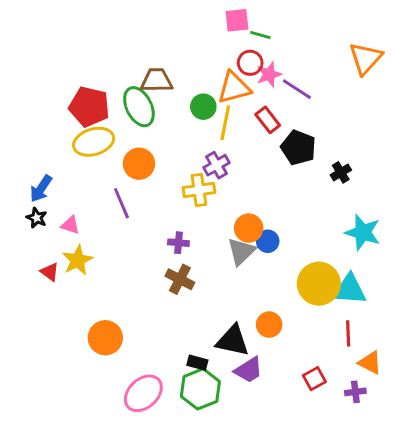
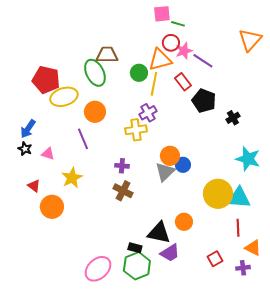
red pentagon: (89, 107) -> (46, 80), moved
yellow star: (78, 260) -> (72, 178), moved
orange circle: (105, 338) -> (52, 207), moved

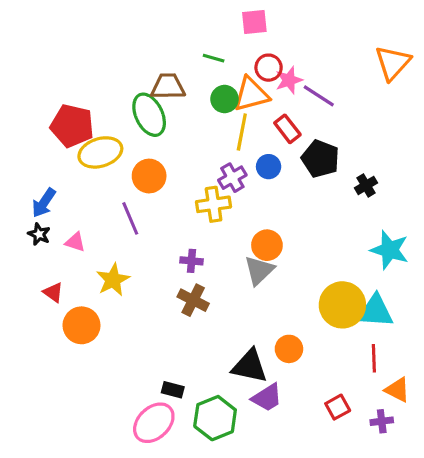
green line: (178, 24) -> (214, 58), moved
green circle: (139, 73) -> (225, 99), moved
blue circle: (183, 165) -> (269, 167), moved
black rectangle: (135, 248) -> (173, 390), moved

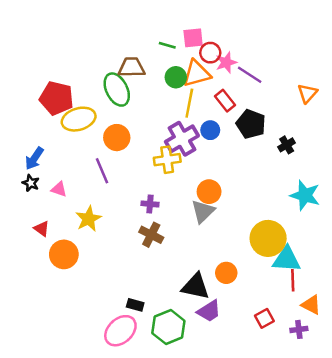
pink square: (254, 22) -> (193, 38), moved
orange triangle: (393, 63) -> (307, 93), moved, size x0.7
purple cross: (232, 178) -> (182, 139), size x1.5
cyan triangle: (375, 311) -> (287, 259), moved

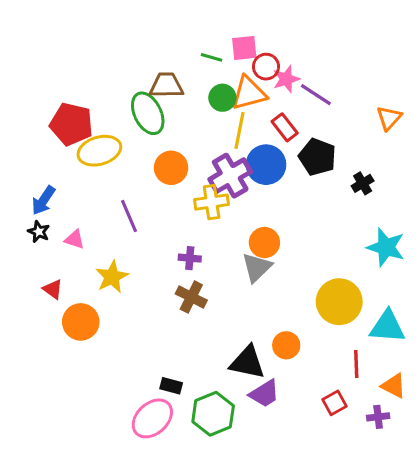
blue circle: (210, 130) -> (266, 165), size x1.6
orange circle: (117, 138) -> (171, 168), moved
cyan triangle: (287, 259) -> (387, 327), moved
red line: (293, 280) -> (356, 364), moved

